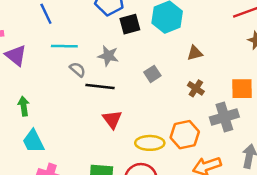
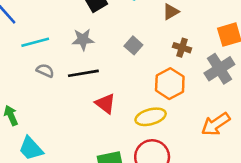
gray semicircle: (78, 69) -> (45, 71), moved
orange hexagon: (185, 135) -> (170, 84), moved

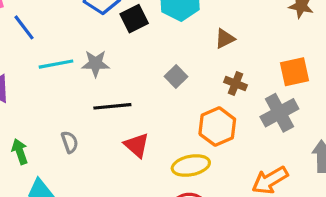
gray star: (83, 40) -> (96, 64), moved
gray semicircle: (45, 71) -> (70, 142), moved, turned 42

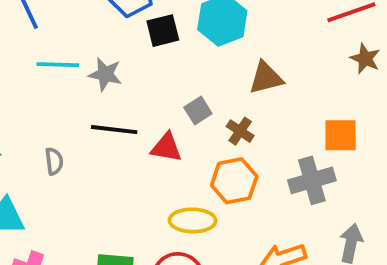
brown triangle: (225, 39) -> (266, 78), size x1.4
brown cross: (235, 84) -> (240, 131), moved
red triangle: (137, 145) -> (166, 147), moved, turned -44

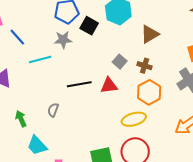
black square: (163, 31) -> (89, 26), turned -30
gray star: (105, 74) -> (63, 40), moved
gray semicircle: (54, 161) -> (53, 110), turned -136

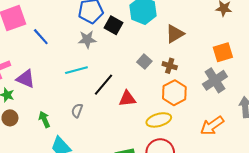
cyan line: (40, 59) -> (76, 70), moved
black line: (79, 84) -> (104, 85), turned -40
red triangle: (109, 86) -> (127, 99), moved

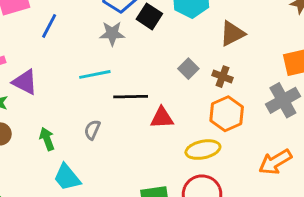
blue line: (41, 37) -> (49, 26), turned 66
black line: (104, 85) -> (131, 97), turned 45

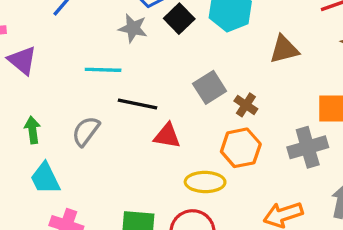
brown triangle: (232, 33) -> (284, 49), moved
gray square: (188, 69) -> (210, 87), size x1.4
gray semicircle: (92, 130) -> (86, 131), size x1.4

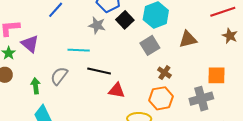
gray square: (210, 87) -> (150, 45), moved
gray semicircle: (86, 131) -> (59, 76), moved

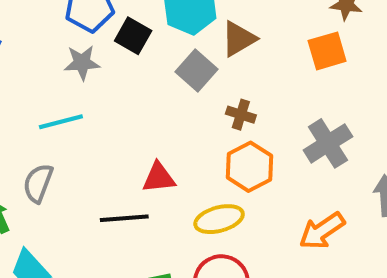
brown triangle: (188, 39) -> (239, 39), moved
black line: (99, 71) -> (124, 218), moved
orange square: (216, 75) -> (327, 51), moved

